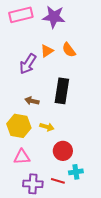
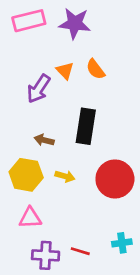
orange triangle: (47, 51) -> (65, 71), turned -40
red circle: (63, 151) -> (115, 179), moved, size x1.4
cyan cross: (76, 172) -> (122, 243), moved

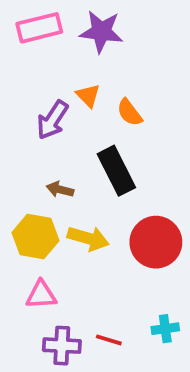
orange semicircle: (96, 69) -> (130, 112), moved
black rectangle: (86, 126) -> (116, 171), turned -36
yellow arrow: (65, 176) -> (88, 238), size x1.5

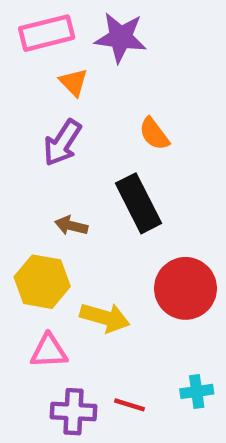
orange triangle: (88, 96) -> (74, 82), moved
yellow arrow: (88, 238) -> (105, 318), moved

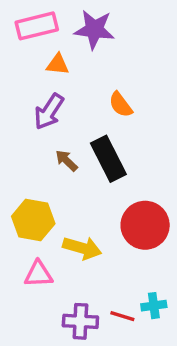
orange triangle: (74, 82) -> (58, 64), turned -40
brown arrow: (71, 226) -> (66, 161), moved, turned 30
red line: (130, 405) -> (122, 316), moved
purple cross: (74, 412) -> (80, 321), moved

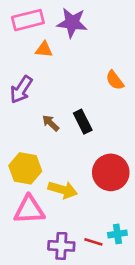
orange semicircle: (121, 105) -> (115, 80), moved
purple arrow: (49, 112) -> (21, 90), moved
black rectangle: (108, 159) -> (83, 122), size x0.7
pink triangle: (38, 274) -> (29, 210), size x1.4

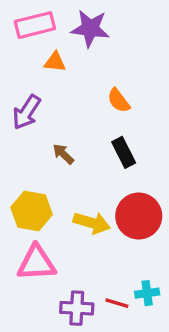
orange semicircle: (115, 80) -> (119, 100), moved
black rectangle: (83, 122) -> (124, 152), moved
yellow arrow: (63, 190) -> (92, 223), moved

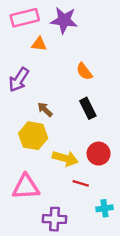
yellow hexagon: (32, 211) -> (33, 136), moved
red circle: (139, 216) -> (99, 154), size x0.7
red line: (117, 303) -> (81, 183), moved

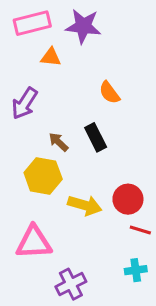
black rectangle: (88, 108) -> (96, 137), moved
red line: (81, 183) -> (140, 230), moved
purple cross: (54, 219) -> (71, 284), turned -30

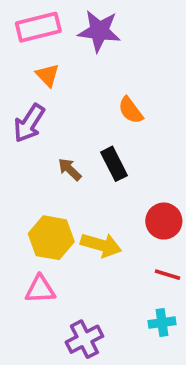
orange triangle: (51, 57) -> (48, 75), moved, turned 40
yellow hexagon: (43, 176) -> (51, 238), moved
red circle: (128, 199) -> (164, 221), moved
pink triangle: (34, 242) -> (40, 289), size x0.7

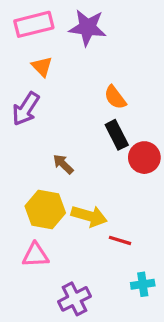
black rectangle: (114, 164) -> (117, 135), moved
brown arrow: (70, 169) -> (63, 164), moved
red circle: (164, 221) -> (144, 158), moved
red line: (168, 275) -> (120, 240), moved

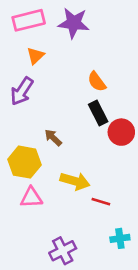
orange triangle: (42, 67) -> (35, 56), turned 30
yellow hexagon: (45, 210) -> (25, 162), moved
pink triangle: (35, 255) -> (31, 198), moved

